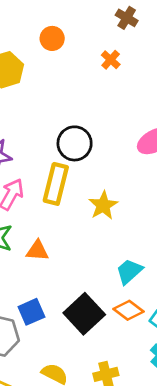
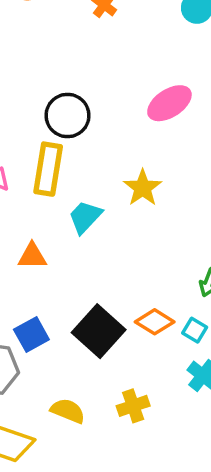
yellow star: (103, 205) -> (143, 188), moved
cyan trapezoid: (129, 271) -> (85, 217), moved

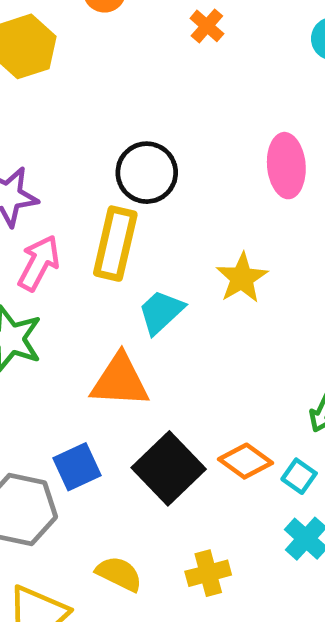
pink ellipse: (169, 103) -> (286, 166), turned -66
orange triangle: (32, 256) -> (120, 381), moved, size x1.5

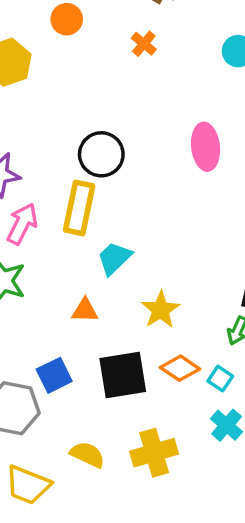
yellow star: (242, 278) -> (161, 310), moved
orange triangle: (120, 381) -> (85, 310), size x0.6
black square: (169, 468) -> (123, 375), turned 36
yellow cross: (208, 573) -> (154, 453), size x1.4

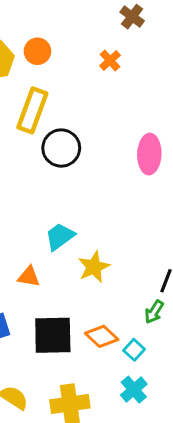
orange circle: (67, 19) -> (37, 51), moved
yellow rectangle: (79, 208) -> (32, 110), moved
yellow star: (161, 310) -> (94, 267), moved

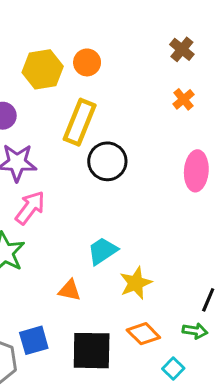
brown cross: (132, 17) -> (182, 49), moved
orange cross: (110, 61) -> (183, 99), moved
green arrow: (154, 312) -> (195, 331), turned -115
orange diamond: (102, 336) -> (143, 334), moved

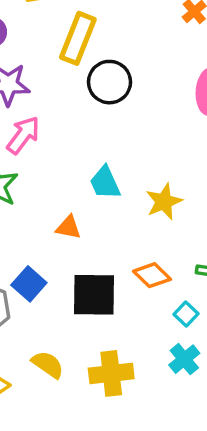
cyan trapezoid: (102, 251) -> (105, 183), turned -80
yellow star: (136, 283) -> (164, 202), moved
blue square: (34, 340) -> (29, 284), turned -32

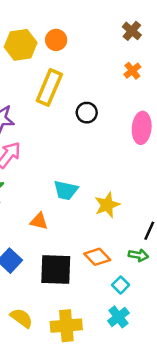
black circle: (109, 82) -> (87, 113), moved, size x0.7
cyan trapezoid: (105, 183) -> (66, 190), turned -55

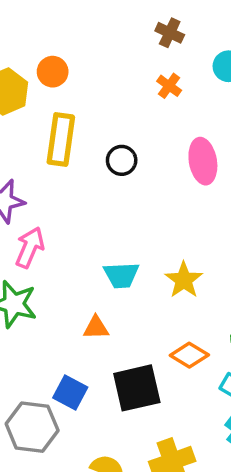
brown cross: (132, 31) -> (170, 33), moved

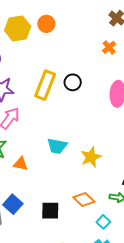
yellow rectangle: (61, 139) -> (45, 85), moved
orange triangle: (96, 328) -> (21, 164), moved
black square: (137, 388) -> (50, 211), size x0.7

